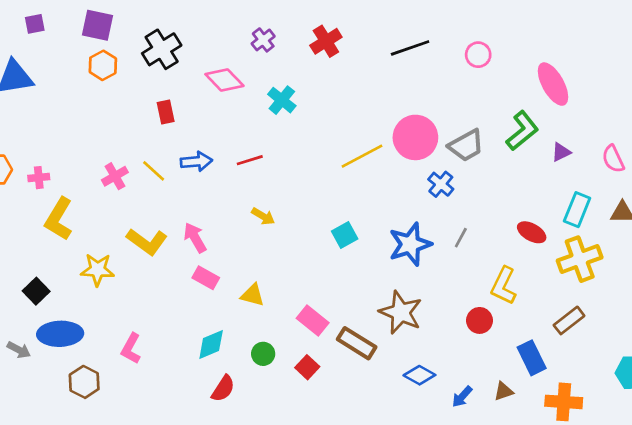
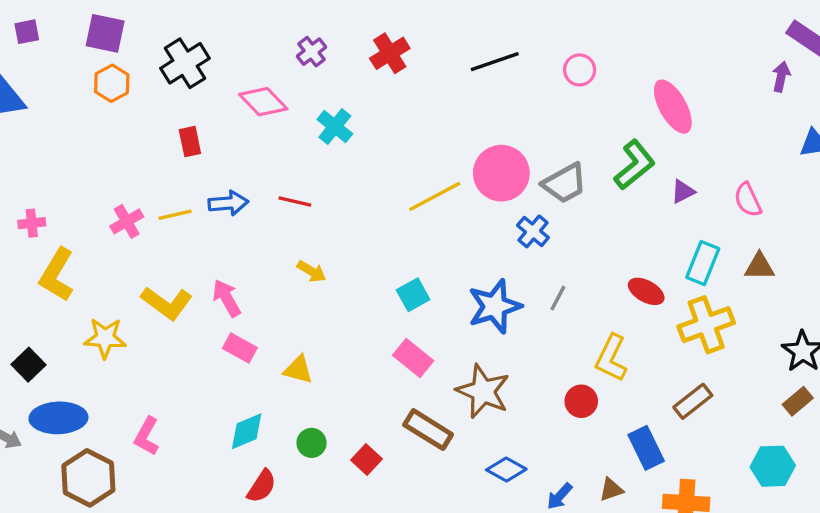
red line: (250, 160) -> (295, 201), turned 30
yellow line: (154, 171) -> (175, 215), turned -55
pink rectangle: (313, 320) -> (413, 358), moved
brown hexagon: (84, 382) -> (88, 478), size x1.4

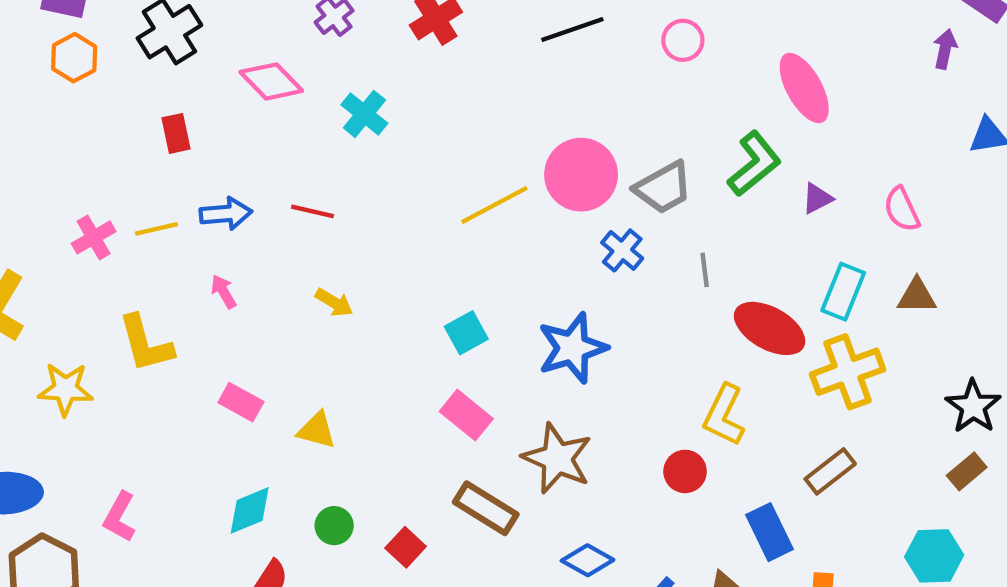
red ellipse: (646, 291) -> (770, 328), size x1.5
pink arrow: (227, 298) -> (224, 292), moved, size x0.7
gray line: (558, 298) -> (705, 270), moved, turned -35
yellow L-shape: (167, 303) -> (146, 344), turned 39

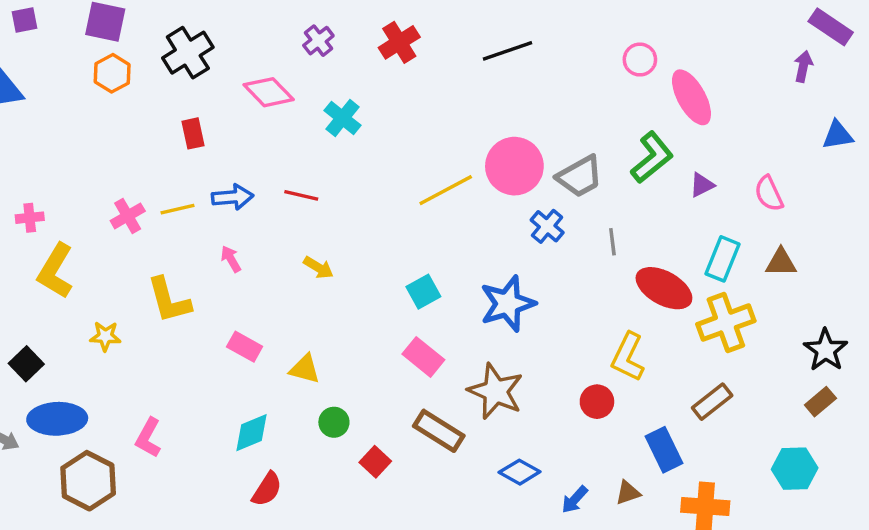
pink circle: (683, 40) -> (640, 60), moved
yellow star: (65, 389) -> (105, 336), size x0.7
green circle: (334, 526) -> (334, 422), moved

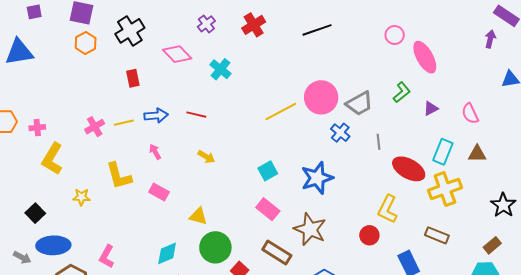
green L-shape: (652, 158) -> (402, 92), size x0.7
pink rectangle: (245, 347) -> (159, 192), moved
brown rectangle: (712, 402) -> (437, 235), turned 60
brown rectangle: (820, 402) -> (492, 245), moved
green circle: (334, 422) -> (215, 247), size x1.8

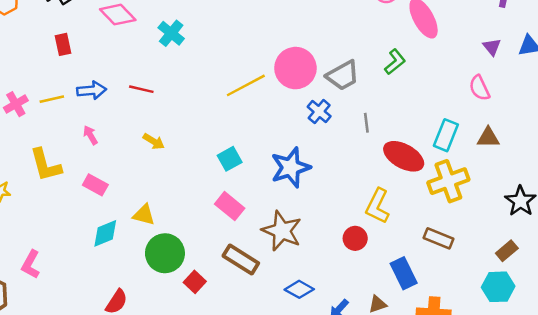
purple triangle: (431, 108) -> (492, 47), moved, turned -42
cyan diamond: (167, 253) -> (105, 233), moved

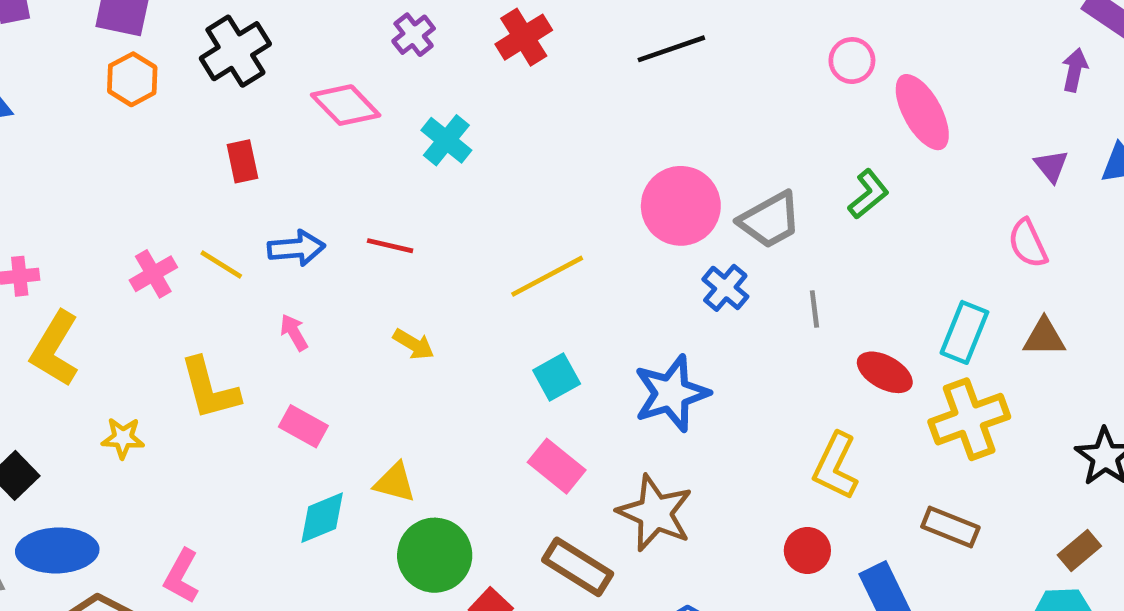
yellow line: (246, 85) -> (547, 276), moved
yellow line: (52, 99) -> (221, 264), turned 45
red ellipse: (404, 156) -> (885, 372), size x0.7
red circle: (355, 238) -> (807, 550), moved

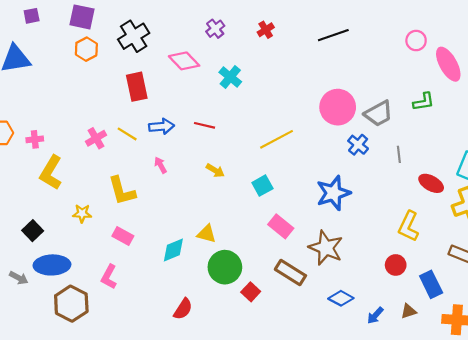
red cross: (524, 37) -> (266, 30), size x0.7
red rectangle: (242, 161) -> (137, 87), size x1.5
green L-shape: (868, 194) -> (424, 102), turned 30
cyan square: (557, 377) -> (262, 186), moved
pink rectangle: (303, 426) -> (123, 236), moved

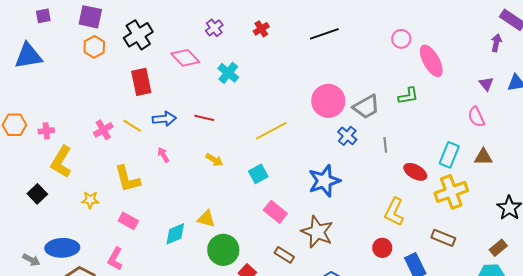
black square: (33, 231) -> (37, 194), moved
brown rectangle: (290, 273) -> (284, 255), size x0.7

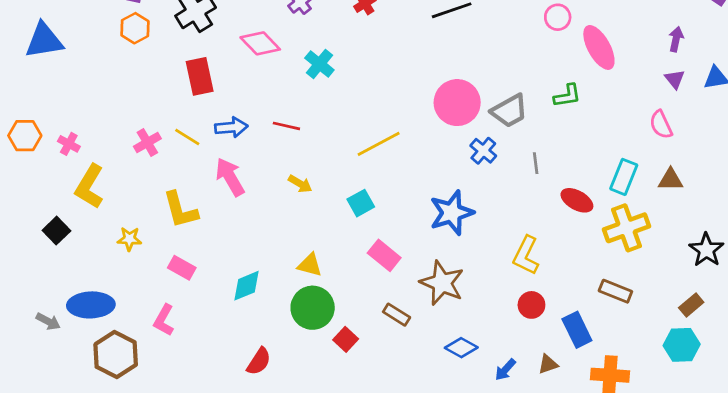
purple arrow: (496, 43) -> (676, 39), moved
pink cross: (46, 131) -> (69, 144), turned 35
pink arrow: (163, 155) -> (230, 177), size x1.8
yellow L-shape: (394, 212) -> (526, 255), moved
yellow triangle: (206, 219) -> (310, 265), moved

